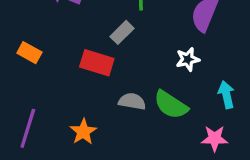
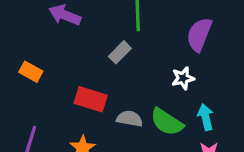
red rectangle: (97, 63) -> (91, 99), moved
cyan arrow: (226, 95) -> (206, 117), moved

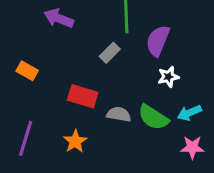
purple semicircle: (199, 34) -> (158, 41), moved
cyan arrow: (206, 117) -> (189, 113), turned -100

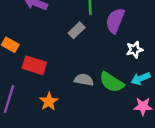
white star: (168, 77) -> (135, 50), moved
red rectangle: (83, 96) -> (34, 65), moved

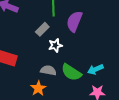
white star: (135, 50) -> (55, 45), moved
orange star: (49, 102) -> (38, 88), moved

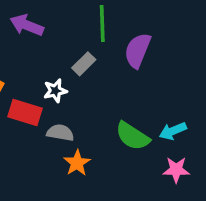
white star: (55, 45) -> (55, 91), moved
gray semicircle: (48, 70) -> (60, 133), moved

